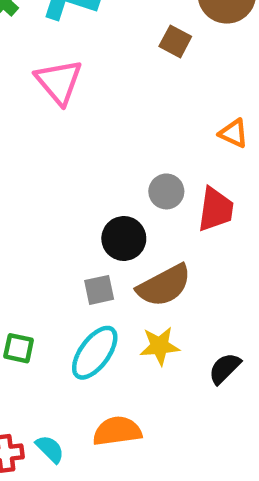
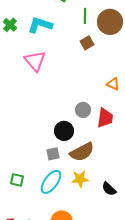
brown square: (175, 41) -> (87, 43), turned 32
black semicircle: (225, 368) -> (109, 189), turned -91

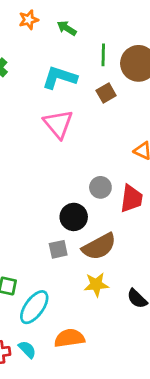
cyan L-shape: (40, 25) -> (60, 77), moved
pink triangle: (35, 61) -> (58, 124), moved
cyan ellipse: (51, 182) -> (34, 307), moved

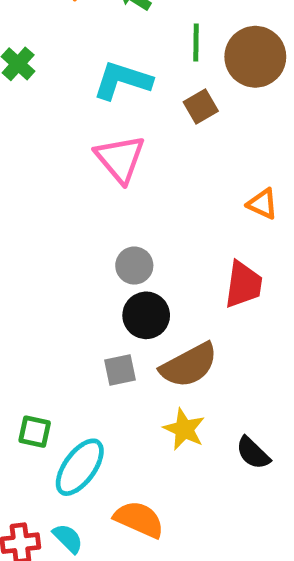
gray circle: (100, 187) -> (134, 266), moved
yellow star: (96, 285) -> (184, 429), turned 30
orange semicircle: (69, 338) -> (139, 519), turned 32

